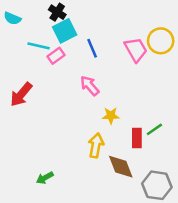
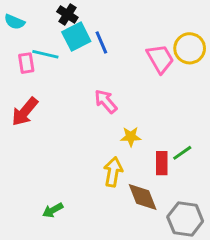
blue line: (92, 48) -> (101, 42), moved
pink rectangle: (56, 56) -> (26, 63), moved, turned -63

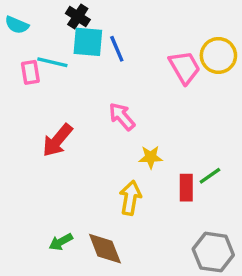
cyan square: (76, 37) -> (88, 42), turned 32
red arrow: (25, 112) -> (57, 140), moved
brown diamond: (143, 197) -> (105, 249), moved

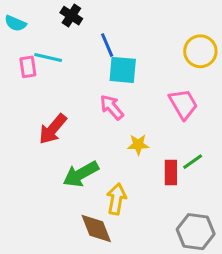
cyan square: (88, 42) -> (123, 70), moved
pink trapezoid: (185, 67) -> (183, 104), moved
yellow arrow: (130, 198) -> (116, 199), moved
green arrow: (61, 242) -> (81, 174), moved, size x1.6

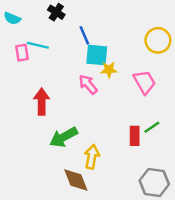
red arrow: (53, 129) -> (42, 102), turned 140
yellow star: (138, 145) -> (109, 70), moved

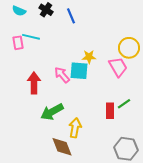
cyan semicircle: (12, 18) -> (19, 11), moved
blue line: (84, 35) -> (71, 16), moved
yellow circle: (158, 40) -> (129, 48), moved
cyan square: (97, 55) -> (79, 71), moved
pink arrow: (88, 84) -> (62, 75), moved

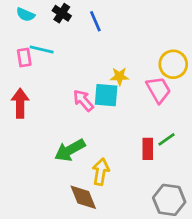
red arrow: (34, 83) -> (20, 103), moved

